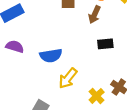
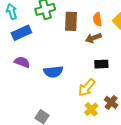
brown arrow: (95, 15) -> (93, 38), turned 42
yellow arrow: (68, 78) -> (87, 88), moved

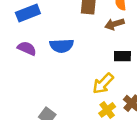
blue semicircle: (53, 72) -> (62, 46), moved

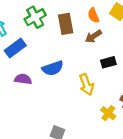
yellow arrow: (103, 83) -> (86, 85), moved, turned -50

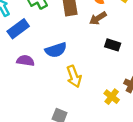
black rectangle: (108, 62) -> (113, 45), turned 32
yellow arrow: (86, 85) -> (74, 76), moved

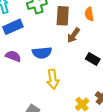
brown arrow: (98, 18) -> (73, 35), moved, turned -35

